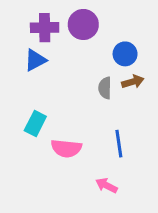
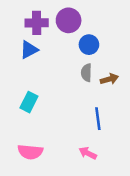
blue circle: (125, 54) -> (89, 45), moved
brown arrow: (133, 82) -> (109, 79), moved
pink semicircle: (66, 148) -> (30, 152), moved

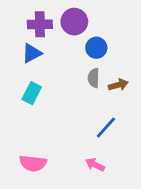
cyan rectangle: (29, 102) -> (32, 93), moved
blue line: (98, 119) -> (106, 128), turned 50

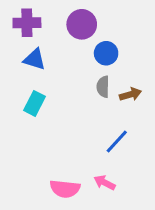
purple cross: (40, 24) -> (27, 23), moved
blue triangle: (32, 53) -> (35, 59), turned 45
pink semicircle: (33, 163) -> (65, 189), moved

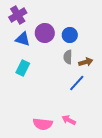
purple cross: (27, 23) -> (18, 15), turned -30
purple circle: (82, 24) -> (45, 33), moved
blue line: (117, 142) -> (77, 83), moved

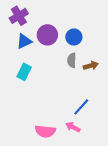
blue triangle: (23, 39) -> (24, 41), turned -42
blue line: (77, 83) -> (81, 107), moved

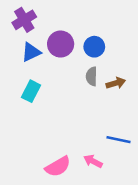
blue line: (81, 107) -> (119, 140), moved, turned 60
pink semicircle: (45, 131) -> (58, 167), turned -36

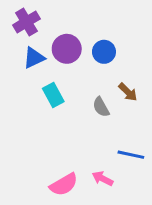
gray semicircle: (92, 76) -> (101, 107), moved, turned -30
brown arrow: (116, 83) -> (128, 92), turned 60
cyan rectangle: (31, 91) -> (53, 95), moved, turned -55

